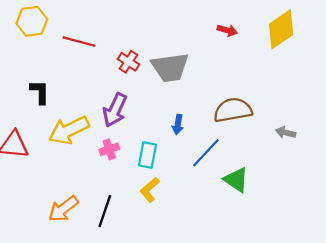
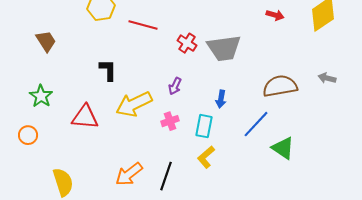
purple arrow: (115, 110) -> (175, 86), size x0.6
blue arrow: (178, 125) -> (221, 99), moved
gray arrow: (286, 133) -> (327, 78), moved

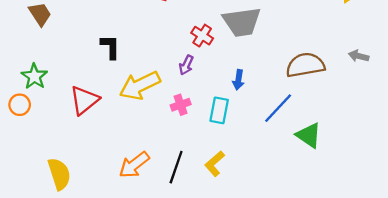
red cross: (187, 43) -> (202, 36), moved
red triangle: (85, 117) -> (84, 100), turned -44
orange circle: (28, 135) -> (20, 105), moved
yellow L-shape: (206, 157) -> (215, 164), moved

